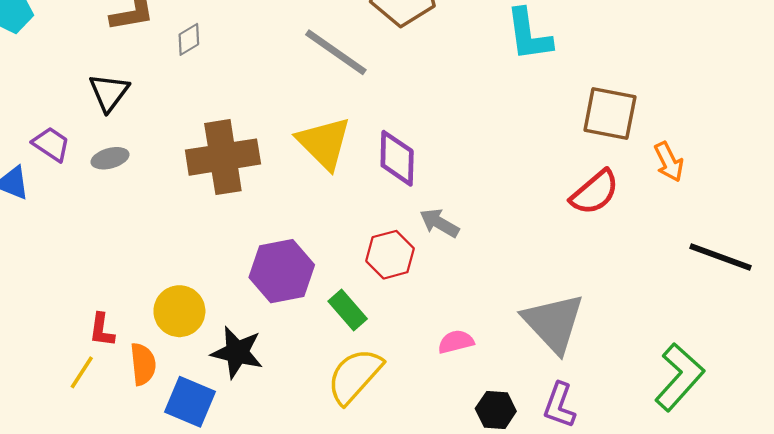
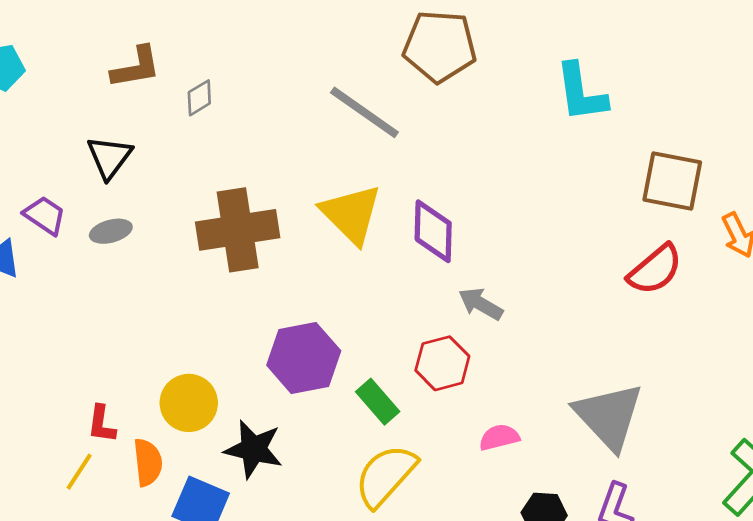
red hexagon: (390, 255) -> (442, 363), moved

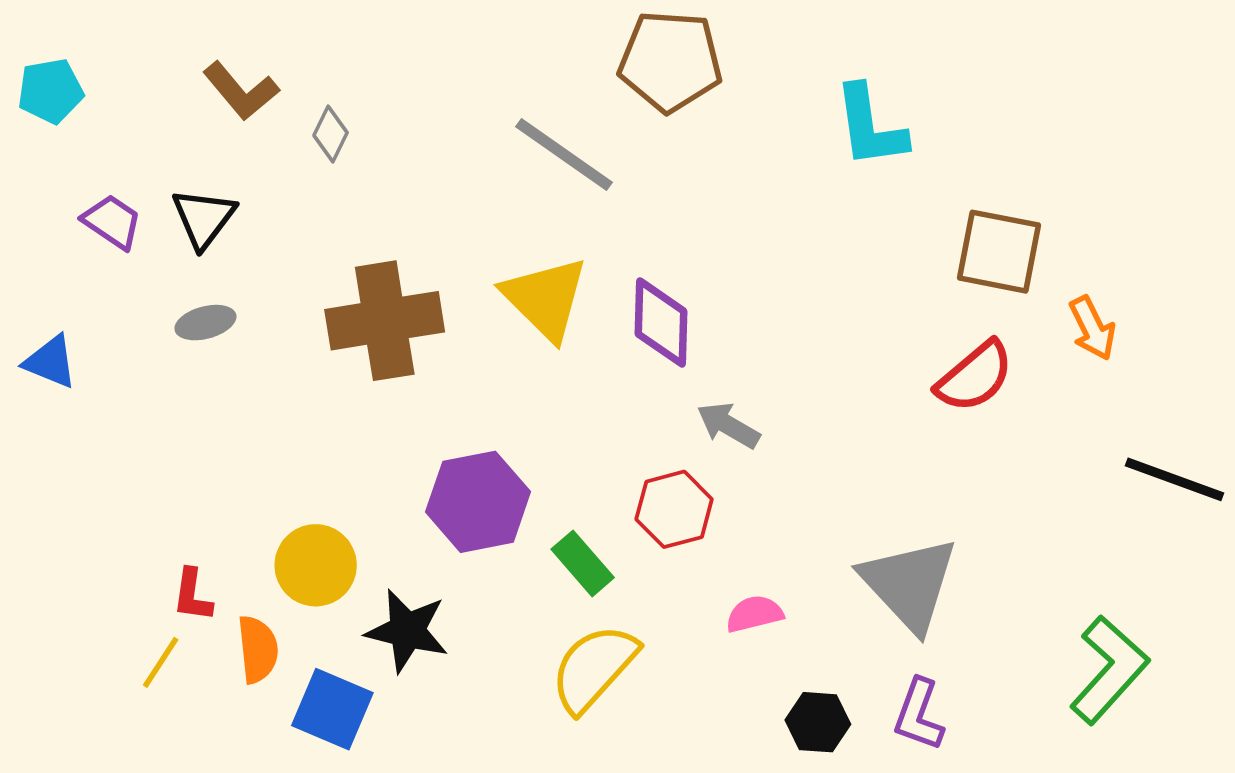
brown L-shape: (136, 67) -> (241, 91), turned 60
gray diamond: (199, 98) -> (331, 134), turned -33
purple trapezoid: (45, 215) -> (112, 222), moved

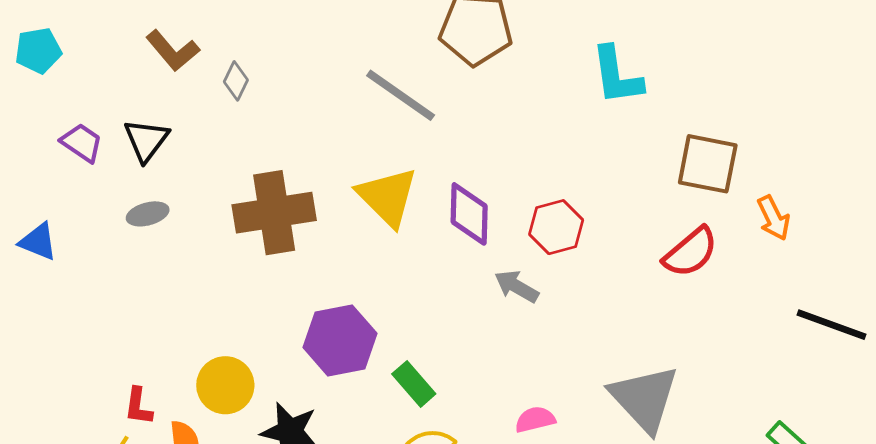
red hexagon: (674, 509) -> (556, 227), moved

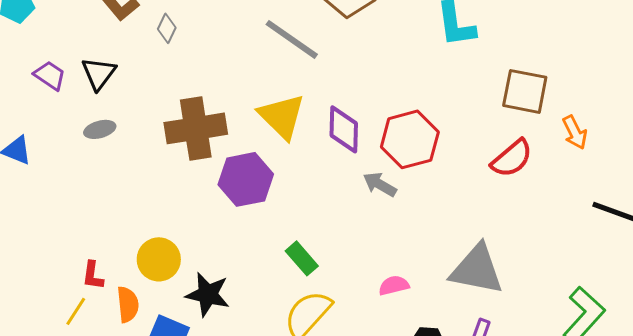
red hexagon: (556, 227) -> (410, 139), size x1.4
purple hexagon: (340, 340) -> (246, 179), moved
gray triangle: (644, 398) -> (477, 269), turned -36

